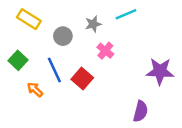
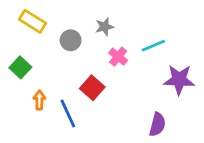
cyan line: (126, 14) -> (153, 46), moved
blue line: (54, 70) -> (68, 114), moved
orange arrow: (35, 89) -> (39, 100), turned 49

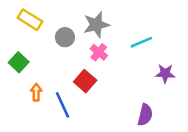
gray star: (104, 27) -> (96, 25), size x1.5
pink cross: (118, 57) -> (99, 52), moved
purple star: (179, 80) -> (165, 74), size x0.7

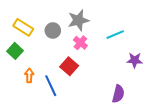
yellow rectangle: (30, 20) -> (23, 27), moved

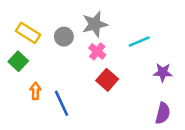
red square: (69, 66) -> (107, 80), moved
purple semicircle: (118, 94) -> (163, 113), moved

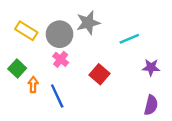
gray circle: (64, 37) -> (59, 34), size x1.5
pink cross: (97, 51) -> (61, 59), moved
green square: (18, 61) -> (17, 69), moved

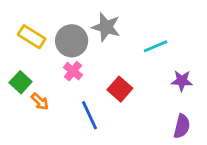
gray star: (88, 23) -> (106, 27), turned 30
orange arrow: (33, 85) -> (40, 101), turned 133
blue line: (57, 96) -> (89, 115), moved

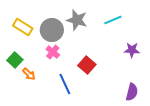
cyan line: (156, 46) -> (113, 20), moved
purple star: (182, 81) -> (132, 50), moved

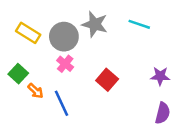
cyan line: (113, 20) -> (139, 24), turned 42
purple star: (132, 50) -> (160, 76), moved
blue line: (65, 84) -> (61, 103), moved

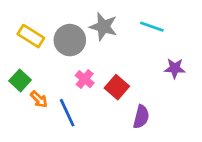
pink cross: (65, 64) -> (85, 79), moved
purple star: (160, 76) -> (175, 68), moved
purple semicircle: (163, 113) -> (141, 117), moved

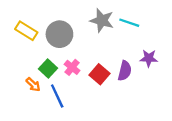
gray star: (103, 27) -> (102, 20), moved
green square: (20, 80) -> (48, 69), moved
purple semicircle: (141, 117) -> (125, 71), moved

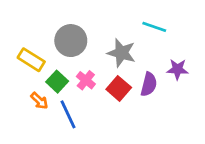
gray star: (102, 20) -> (121, 53), moved
yellow rectangle: (26, 31) -> (31, 60), moved

